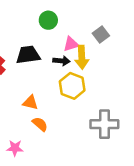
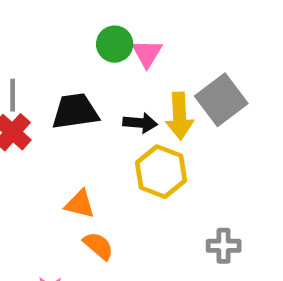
gray square: (101, 35) -> (221, 100), moved, size x1.5
pink triangle: (71, 44) -> (147, 53), moved, turned -42
gray cross: (104, 124) -> (224, 246), size x0.6

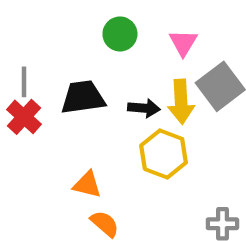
pink triangle: (147, 53) -> (183, 43), moved

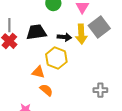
yellow hexagon: (164, 154) -> (56, 58), moved

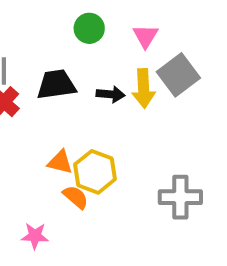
yellow hexagon: (56, 58) -> (95, 172), moved
gray cross: (100, 90) -> (180, 197), size x1.5

